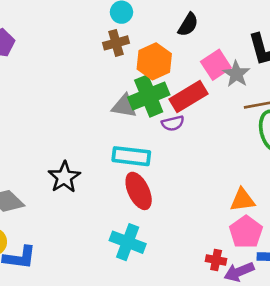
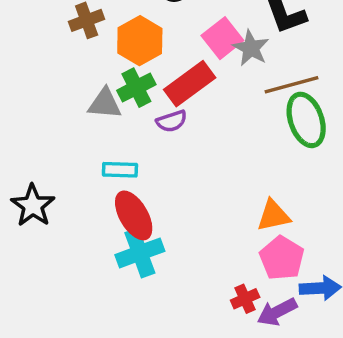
green cross: (149, 96) -> (136, 88), size x0.7
cyan rectangle: (131, 156) -> (120, 170), size x0.7
cyan cross: (128, 242) -> (140, 253), moved, turned -36
red cross: (216, 260) -> (245, 299), turned -30

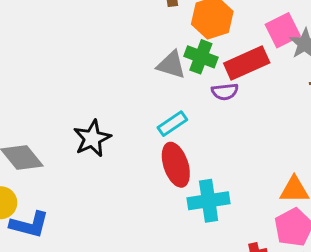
green cross: (136, 88) -> (201, 57), turned 36
cyan rectangle: (120, 170) -> (172, 124), turned -48
cyan cross: (140, 253) -> (209, 201), moved

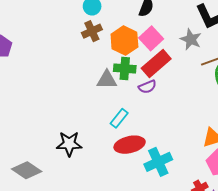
pink square: (283, 30) -> (151, 38), moved
black star: (92, 138) -> (69, 144), turned -30
red ellipse: (176, 165) -> (130, 145), turned -68

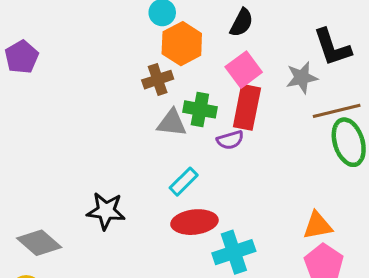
brown cross: (92, 31) -> (158, 80), moved
gray star: (191, 39) -> (302, 78), turned 30
orange hexagon: (124, 41) -> (182, 44), moved
red rectangle: (156, 64) -> (247, 107), turned -44

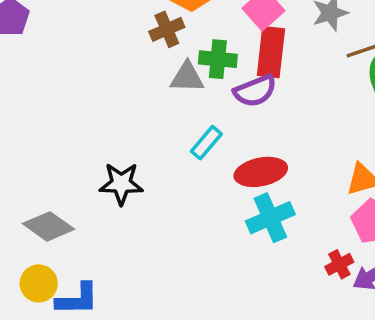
purple semicircle: (230, 140) -> (255, 91), size x1.4
red ellipse: (194, 222) -> (261, 172), moved

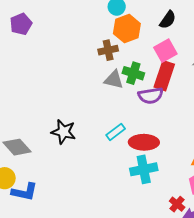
cyan rectangle: (206, 143) -> (116, 132), moved
red cross: (339, 264) -> (177, 204), turned -35

